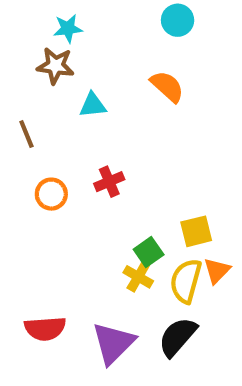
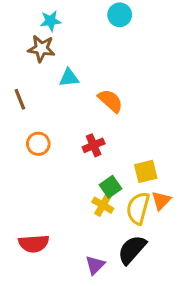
cyan circle: (178, 20) -> (120, 15), moved
orange semicircle: (167, 86) -> (110, 101), moved
red cross: (109, 182) -> (94, 145), moved
purple triangle: (113, 343) -> (95, 265), moved, size x0.6

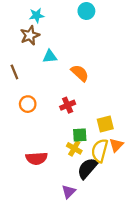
brown star: (41, 49) -> (30, 35), turned -30
green square: (110, 187) -> (80, 135), turned 32
red semicircle: (34, 244) -> (37, 158), moved
black semicircle: (132, 250) -> (88, 168), moved

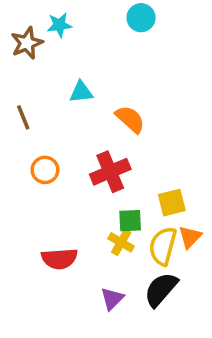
brown star: (30, 35) -> (27, 43), moved
red cross: (68, 105) -> (110, 172), size x1.5
black semicircle: (88, 168) -> (161, 290), moved
purple triangle: (69, 192) -> (112, 299), moved

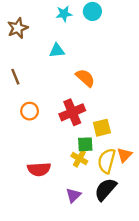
cyan star: (59, 25) -> (64, 14), moved
cyan triangle: (81, 92) -> (57, 51), moved
yellow square: (172, 203) -> (102, 128), moved

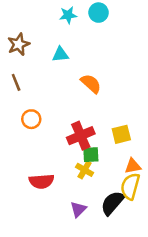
brown star: (18, 28) -> (19, 44), moved
red cross: (72, 112) -> (81, 136), moved
yellow square: (102, 128) -> (121, 134), moved
orange triangle: (124, 155) -> (133, 166), turned 35
yellow semicircle: (107, 161) -> (130, 186), moved

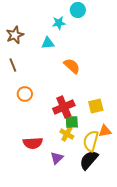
cyan star: (68, 15) -> (59, 23), moved
yellow semicircle: (130, 186) -> (91, 141), moved
purple triangle: (78, 209) -> (57, 158), moved

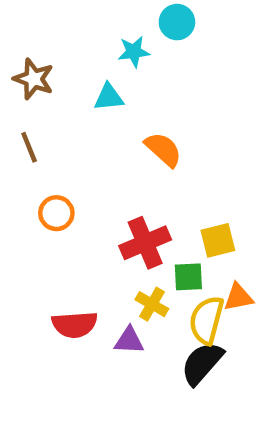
brown star: (15, 35) -> (34, 79), turned -30
green square: (72, 122) -> (188, 277), moved
purple triangle: (57, 158) -> (129, 341), moved, turned 48

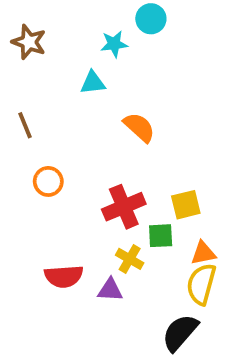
brown star: (34, 79) -> (29, 42), moved
yellow semicircle: (207, 320) -> (201, 284), moved
black semicircle: (202, 363) -> (180, 333), moved

